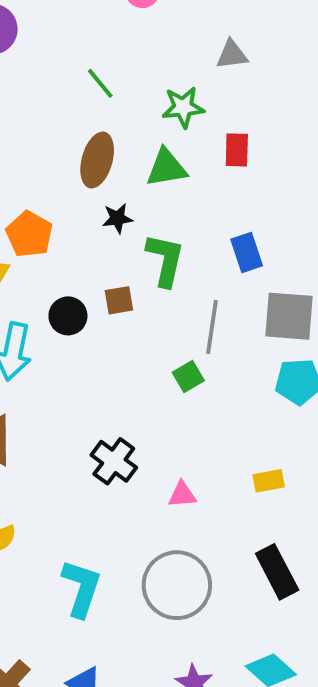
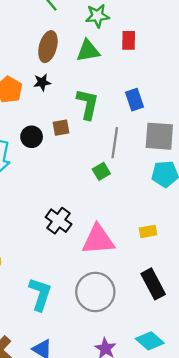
black star: (117, 218) -> (42, 82), moved
pink triangle: (182, 495) -> (98, 240), size x2.0

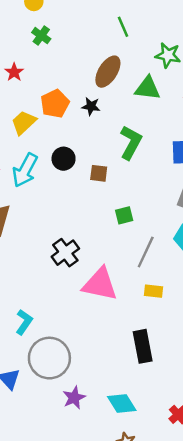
brown square: (61, 128) -> (99, 173), moved
gray line: (115, 143) -> (146, 252), moved
gray circle: (95, 292) -> (49, 358), moved
cyan L-shape: (40, 294) -> (24, 322), size x0.7

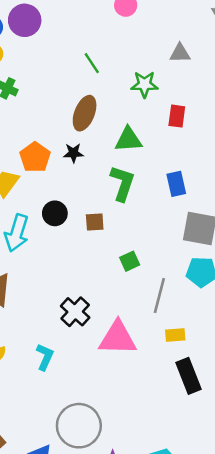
green triangle: (148, 88) -> (128, 140), moved
cyan L-shape: (24, 322) -> (45, 357), moved
black rectangle: (143, 346) -> (188, 376), moved

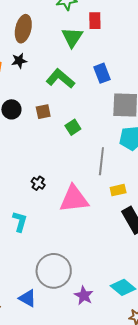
green triangle: (128, 140) -> (72, 37), moved, turned -45
green L-shape: (122, 183) -> (60, 79), turned -60
green square: (130, 261) -> (73, 127), moved
black cross: (75, 312) -> (38, 183), size x0.6

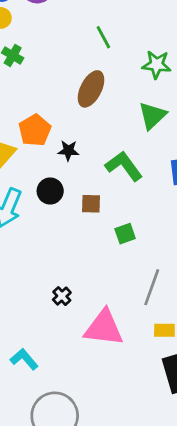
black star: (19, 61) -> (68, 151), moved
cyan L-shape: (20, 221) -> (24, 359), moved, turned -70

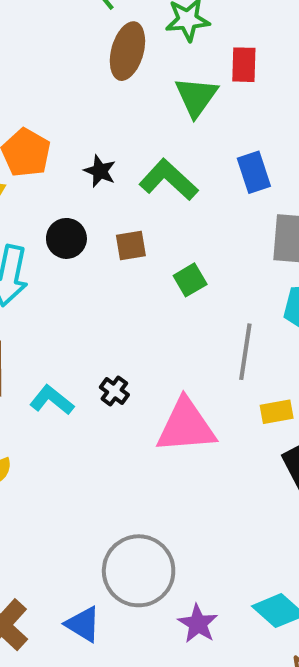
brown ellipse: (91, 89) -> (127, 51), moved
black star: (68, 151) -> (100, 171), moved, turned 30
cyan L-shape: (24, 359) -> (52, 400), moved

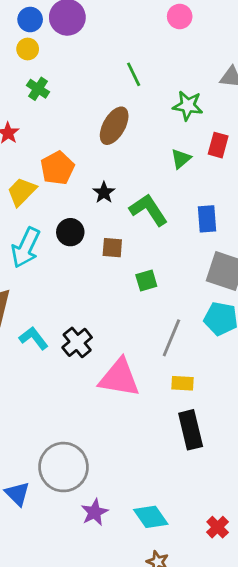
brown ellipse: (127, 51) -> (114, 126), moved
green triangle: (196, 97) -> (181, 159), size x0.7
black cross: (114, 391) -> (77, 342), size x1.5

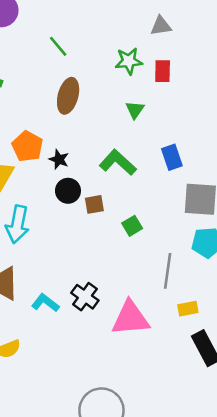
green line: (134, 74) -> (58, 46), moved
red rectangle: (218, 145) -> (163, 71), moved
black star: (104, 193) -> (59, 159), moved
black circle: (70, 232) -> (68, 191), moved

